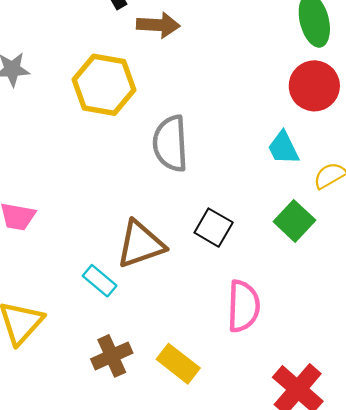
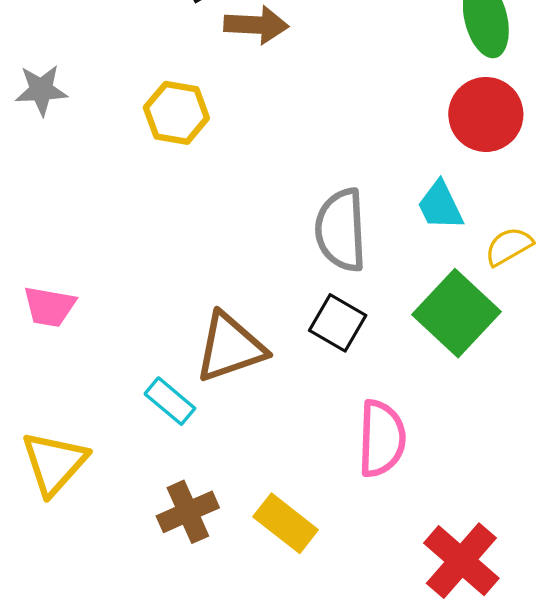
yellow hexagon: (104, 85) -> (176, 113), size x0.7
gray semicircle: (170, 143) -> (341, 230), moved
green square: (294, 221) -> (457, 313), size x1.4

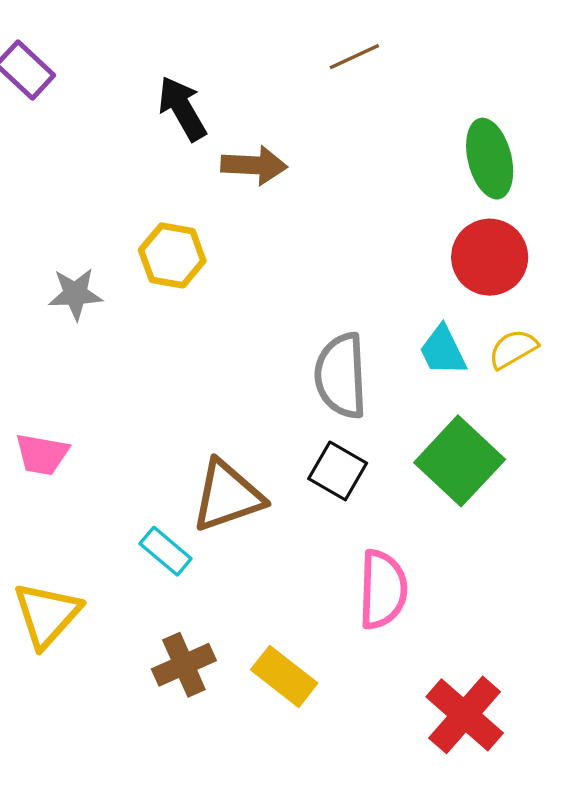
gray star: (41, 90) -> (75, 294), moved
yellow semicircle: (509, 246) -> (513, 349), moved

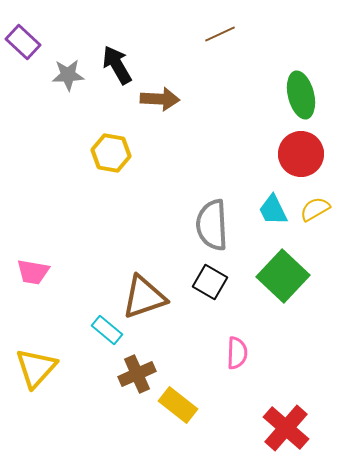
gray star: (75, 294) -> (68, 75), moved
pink semicircle: (383, 590) -> (237, 353), size x0.7
brown cross: (184, 665) -> (137, 374), moved

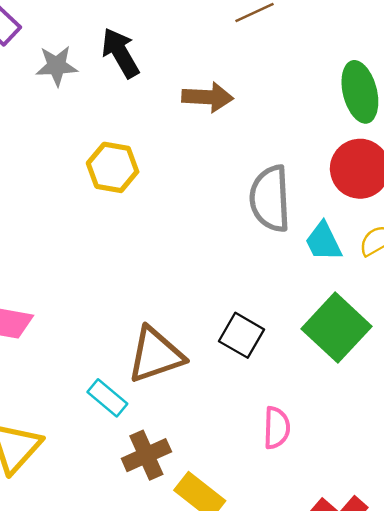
brown arrow: (160, 99) -> (208, 97), moved
gray semicircle: (212, 225) -> (270, 199), moved

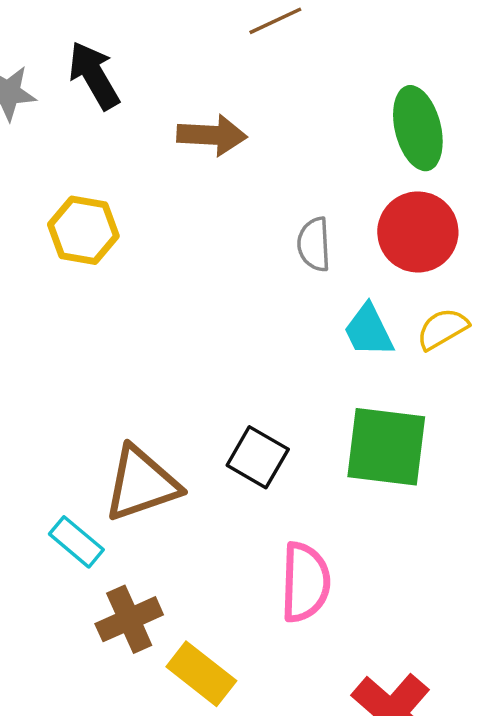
gray semicircle: (270, 199) -> (314, 244), moved, size x0.6
green square: (336, 328) -> (386, 447), turned -36
pink semicircle: (277, 428) -> (305, 582), size x1.4

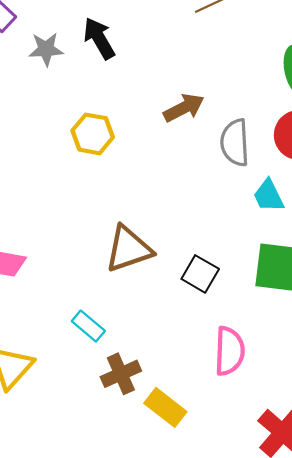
brown arrow: (212, 135) -> (184, 108), moved, turned -30
gray semicircle: (314, 244) -> (235, 143), size x1.4
brown triangle: (142, 484) -> (128, 249), moved

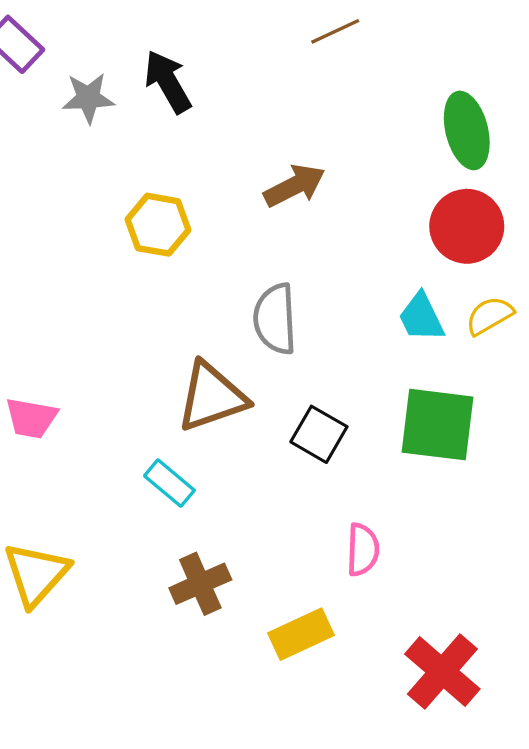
gray semicircle: (235, 143) -> (275, 319), moved
cyan rectangle: (88, 326) -> (169, 483), moved
pink semicircle: (229, 351) -> (363, 550), size x0.7
yellow rectangle: (165, 407) -> (301, 634), moved, turned -63

